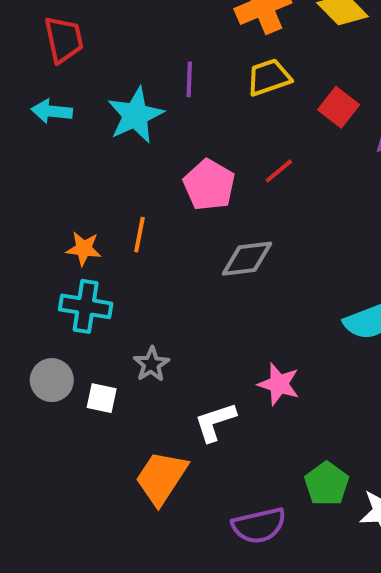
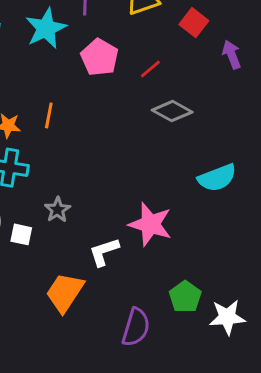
pink pentagon: (209, 185) -> (100, 57), moved
gray diamond: (247, 259) -> (172, 111), moved, turned 36
pink star: (279, 384) -> (150, 224), size x1.4
purple semicircle: (259, 526) -> (136, 327), turned -60

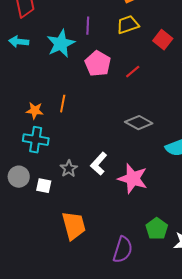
gray diamond: (172, 111) -> (139, 123), moved
white L-shape: (104, 252) -> (99, 164), moved, turned -30
orange trapezoid: (65, 292) -> (74, 226), turned 132

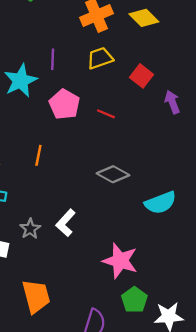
red line: (133, 72) -> (106, 114), turned 63
orange line: (63, 104) -> (38, 155), moved
pink star: (133, 179) -> (120, 261), moved

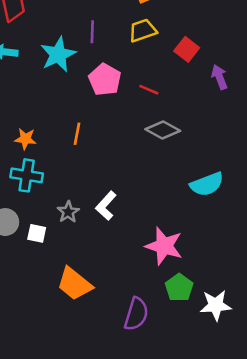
gray diamond: (113, 174) -> (163, 130), moved
orange trapezoid: (36, 296) -> (75, 284), turned 144

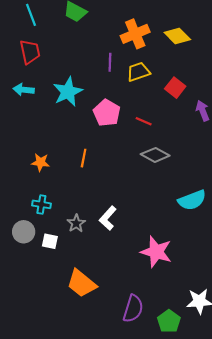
purple line: (92, 32) -> (110, 62), moved
cyan cross: (27, 175) -> (41, 204), moved, size x0.7
green pentagon: (179, 288) -> (169, 321), moved

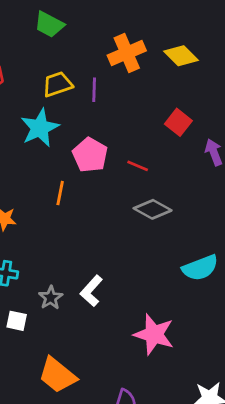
yellow trapezoid: (138, 72) -> (57, 84), moved
orange line: (84, 158) -> (60, 193), moved

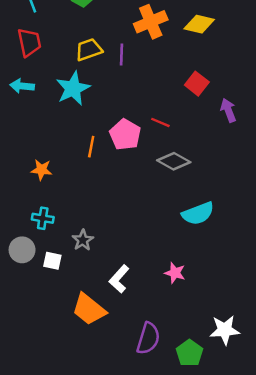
yellow diamond: (181, 56) -> (199, 24), turned -32
pink pentagon: (90, 155) -> (125, 135), moved
cyan semicircle: (200, 268) -> (198, 213), moved
white L-shape: (91, 291) -> (119, 279), moved
pink star: (154, 334) -> (175, 273), size x0.6

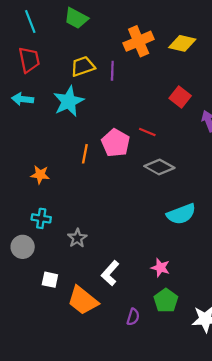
white square: (52, 261) -> (50, 280), moved
purple semicircle: (148, 338) -> (133, 317), moved, size x0.6
green pentagon: (189, 353) -> (166, 300), moved

